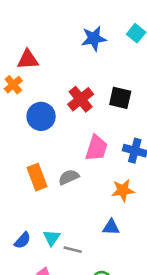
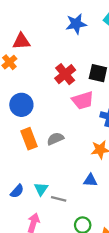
blue circle: (41, 116) -> (21, 105), moved
pink trapezoid: (96, 148) -> (83, 100), moved, turned 55

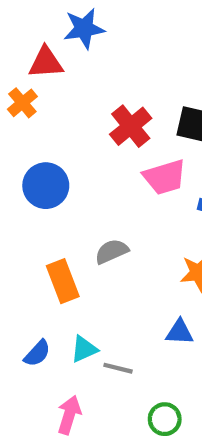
blue star: (76, 24) -> (84, 28), moved
orange rectangle: (29, 139) -> (63, 281), moved
cyan triangle: (41, 189) -> (84, 349), turned 32

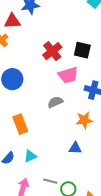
gray semicircle: (112, 251) -> (55, 102), moved
gray line: (118, 368) -> (50, 181), moved

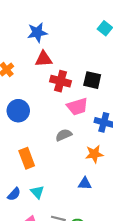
red triangle: (12, 21) -> (44, 59), moved
red cross: (52, 51) -> (61, 81), turned -36
cyan triangle: (30, 156) -> (37, 192), turned -48

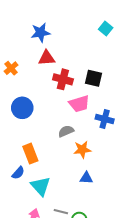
orange star: (94, 154) -> (82, 150), moved
cyan triangle: (37, 192) -> (41, 186), size x1.5
blue semicircle: (14, 194) -> (18, 173), moved

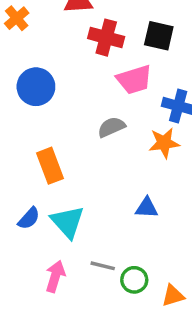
orange star: (82, 150) -> (164, 143), moved
blue semicircle: (18, 173) -> (29, 218), moved

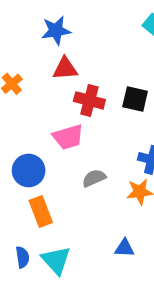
pink trapezoid: (134, 80) -> (68, 137), moved
blue circle: (36, 87) -> (29, 170), moved
blue semicircle: (29, 218) -> (22, 257), turned -50

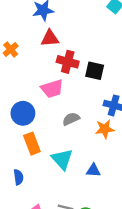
black square: (135, 99) -> (95, 71), moved
cyan triangle: (56, 260) -> (62, 159), moved

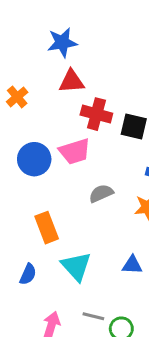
blue circle: (23, 113) -> (34, 159), moved
cyan triangle: (62, 159) -> (76, 266), moved
blue semicircle: (18, 177) -> (28, 274), turned 32

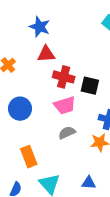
blue star: (62, 43) -> (40, 27), turned 30
pink trapezoid: (75, 151) -> (65, 105), moved

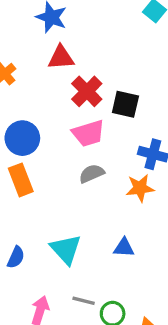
red cross: (64, 77) -> (87, 91), turned 30
orange rectangle: (29, 157) -> (21, 180), moved

